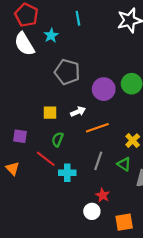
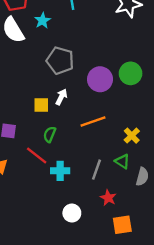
white arrow: (78, 112) -> (61, 97), moved, turned -40
gray line: (98, 161) -> (97, 170), moved
red star: (103, 195) -> (108, 198), moved
white circle: (92, 211) -> (72, 213), moved

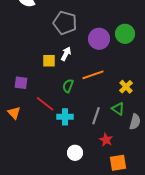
green semicircle: (50, 134) -> (68, 86), moved

